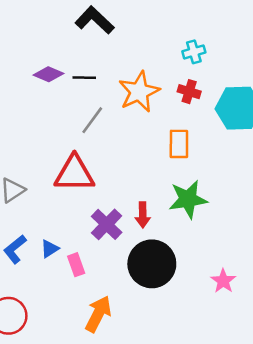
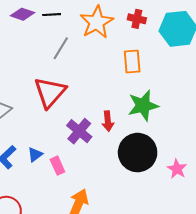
red triangle: (74, 174) -> (50, 92), turned -44
black circle: (152, 264) -> (138, 153), moved

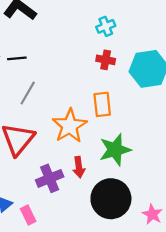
orange star: (97, 22) -> (70, 126), moved
purple cross: (79, 131) -> (50, 178), turned 30

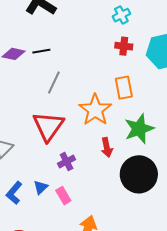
purple cross: (50, 178) -> (67, 161), moved, size x0.7

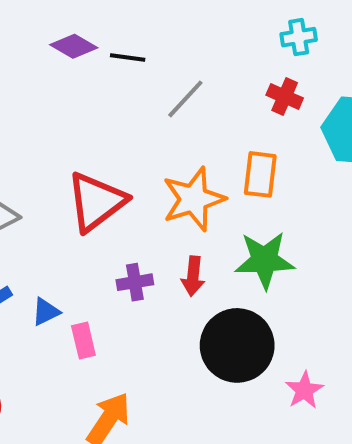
gray line: (54, 82) -> (185, 99), moved
purple cross: (67, 161) -> (135, 282), moved

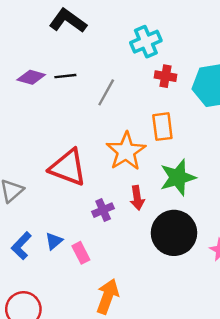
cyan cross: (299, 37) -> (146, 42), moved, size x1.4
red triangle: (96, 202) -> (68, 167), turned -48

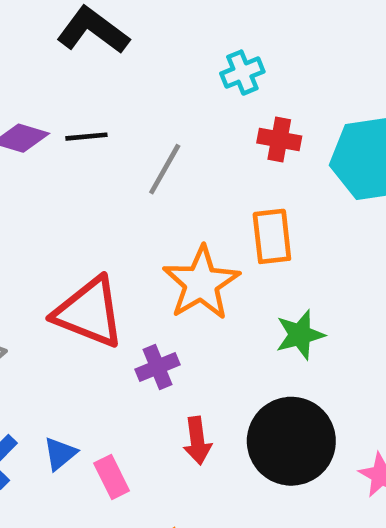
cyan cross: (146, 42) -> (242, 73), size x0.7
green star: (178, 177) -> (300, 335), size x0.7
red arrow: (137, 198) -> (197, 441), moved
purple cross: (103, 210) -> (158, 367), moved

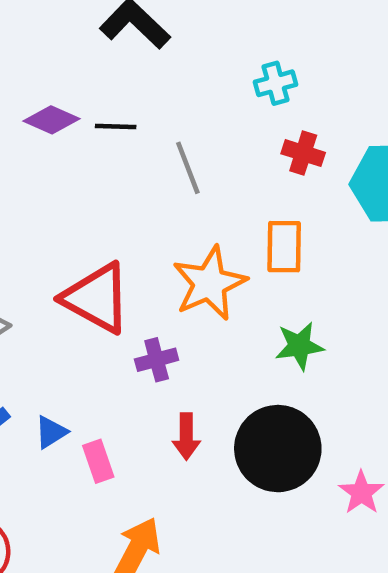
gray line: (165, 169) -> (188, 168), turned -58

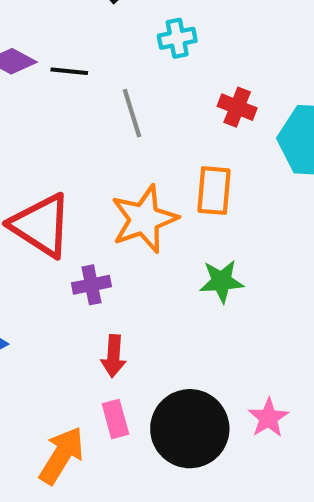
cyan cross: (275, 83) -> (177, 38), moved
black circle: (278, 449) -> (190, 429), moved
pink rectangle: (98, 461) -> (115, 419), moved

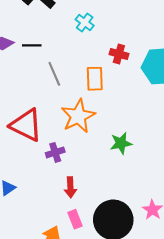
cyan cross: (177, 38) -> (85, 22), turned -36
gray line: (132, 113) -> (54, 74), moved
orange rectangle: (214, 191) -> (95, 79), moved

